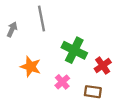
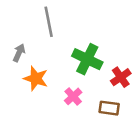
gray arrow: (12, 29) -> (19, 53), moved

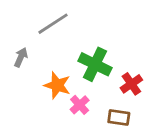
gray line: (49, 22) -> (53, 24), turned 68
orange star: (36, 78) -> (57, 85), moved

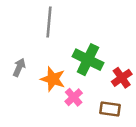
gray line: (53, 24) -> (49, 22), turned -52
gray arrow: (21, 57) -> (19, 67), moved

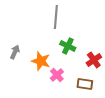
gray line: (49, 22) -> (56, 17), moved
green cross: (88, 60) -> (68, 46), size x0.7

